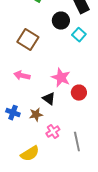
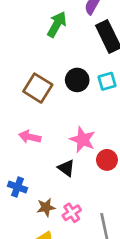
black circle: (61, 21) -> (77, 80), moved
cyan square: (79, 35) -> (107, 81), turned 32
brown star: (36, 115) -> (46, 207), moved

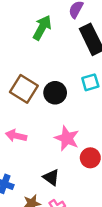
black circle: (77, 80) -> (55, 93), moved
black triangle: (66, 168) -> (51, 177), moved

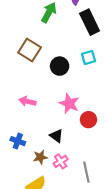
brown square: (24, 89) -> (30, 50), moved

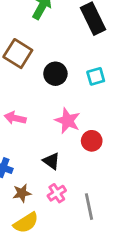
cyan square: (88, 58) -> (96, 76), moved
brown star: (40, 157) -> (22, 193), moved

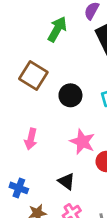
pink arrow: (15, 118) -> (31, 139), turned -90

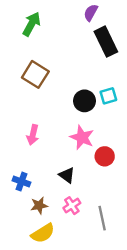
green arrow: (57, 29) -> (32, 24), moved
black circle: (70, 95) -> (84, 101), moved

